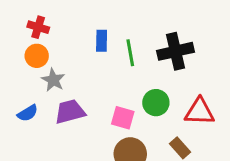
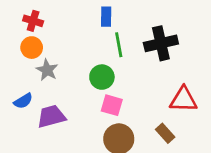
blue rectangle: (102, 41) -> (106, 17), moved
green circle: (156, 103) -> (102, 77), moved
purple trapezoid: (70, 112) -> (51, 116), moved

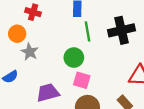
red cross: (33, 21) -> (33, 12), moved
purple trapezoid: (51, 116) -> (48, 93), moved

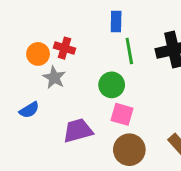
red cross: (33, 12) -> (65, 48), moved

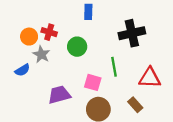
green line: (129, 51) -> (114, 67), moved
green circle: (112, 85) -> (77, 47), moved
blue semicircle: (29, 110) -> (22, 70), moved

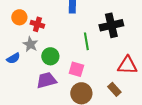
orange circle: (29, 37) -> (19, 17), moved
green circle: (77, 47) -> (50, 56), moved
green line: (114, 67) -> (86, 41), moved

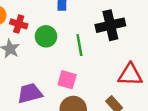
green circle: (50, 56) -> (46, 36), moved

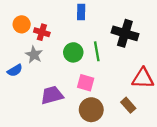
black cross: (110, 25) -> (125, 33), turned 30
green circle: (46, 36) -> (73, 52), moved

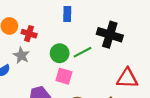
green line: (97, 51) -> (83, 52), turned 72
pink square: (86, 83) -> (64, 76), moved

